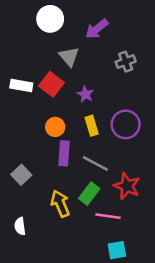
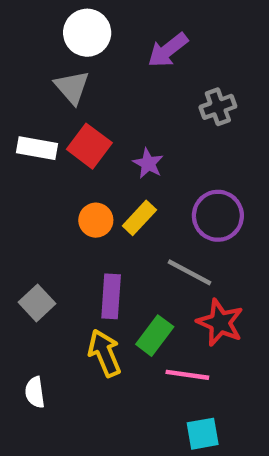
gray triangle: (69, 57) -> (72, 87), moved
yellow rectangle: (92, 126) -> (139, 218), moved, turned 60
purple rectangle: (64, 153) -> (111, 296), moved
gray line: (95, 163) -> (190, 272), moved

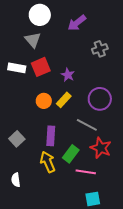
red square: (89, 146) -> (41, 67), turned 30

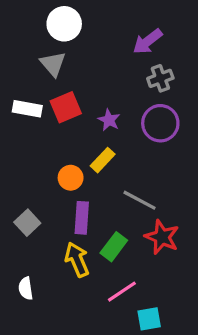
purple arrow: (77, 23) -> (148, 41), moved
purple circle: (100, 99) -> (160, 123), moved
orange circle: (44, 101) -> (71, 178), moved
pink line: (86, 172) -> (122, 292), moved, turned -42

